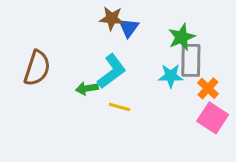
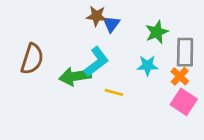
gray rectangle: (191, 60) -> (185, 52), moved
green arrow: (87, 88) -> (75, 76), size x1.6
yellow line: (119, 107) -> (114, 92), moved

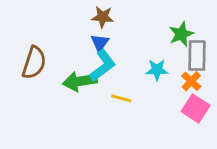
blue triangle: (111, 24) -> (100, 43), moved
green star: (157, 32) -> (181, 34), moved

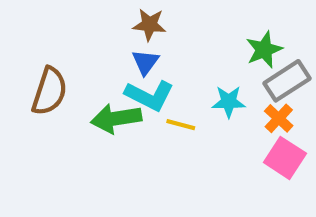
gray rectangle: (197, 56) -> (287, 81), turned 56
cyan L-shape: (103, 66) -> (149, 95), turned 64
yellow line: (121, 98) -> (181, 125), moved

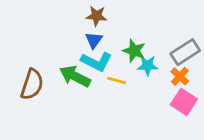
green star: (264, 50) -> (134, 51), moved, turned -30
brown semicircle: (49, 91) -> (32, 84), moved
green arrow: (116, 118) -> (75, 76), turned 36

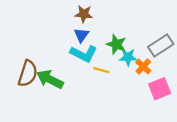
green arrow: (75, 76) -> (50, 79), moved
orange cross: (180, 76) -> (143, 67), moved
pink square: (184, 102) -> (160, 89), turned 35

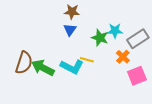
cyan L-shape: (84, 54) -> (72, 67), moved
cyan star: (128, 57) -> (115, 31), moved

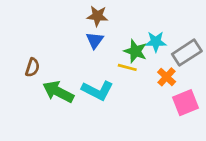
yellow line: (87, 60) -> (127, 67), moved
brown semicircle: (24, 63) -> (32, 67), moved, size x0.6

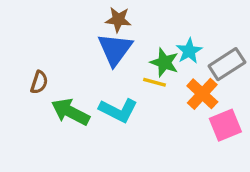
blue triangle: (95, 40) -> (115, 49), size x1.6
cyan star: (156, 42) -> (189, 51), turned -30
orange cross: (167, 77) -> (202, 94), size x1.4

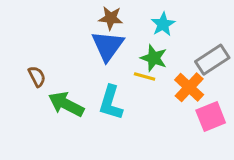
cyan star: (189, 51) -> (163, 24), moved
brown semicircle: (39, 82) -> (37, 77), turned -45
cyan L-shape: (118, 110) -> (111, 103), turned 80

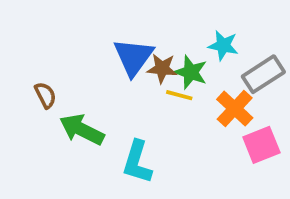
brown star: (111, 18) -> (162, 68), moved
cyan star: (163, 24) -> (223, 45), moved, turned -30
cyan L-shape: (111, 103) -> (137, 162), moved

